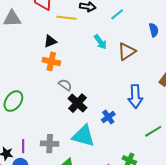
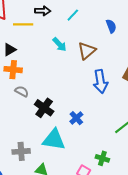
gray semicircle: (65, 85) -> (22, 91), moved
blue arrow: (135, 97) -> (100, 81), moved

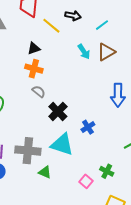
yellow line: (23, 24) -> (51, 26), turned 30
brown triangle: (87, 51) -> (106, 52), moved
gray cross: (21, 151) -> (28, 151), size x1.4

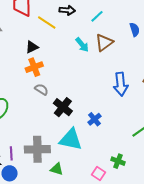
orange cross: (34, 69) -> (34, 67), turned -30

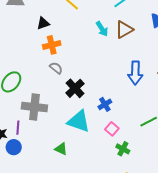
black triangle: (32, 47) -> (43, 23), moved
gray cross: (37, 149) -> (34, 107), moved
pink square: (99, 173) -> (112, 129), moved

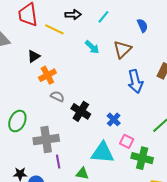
brown triangle: (124, 29) -> (122, 49), moved
cyan triangle: (79, 121) -> (103, 153), moved
purple line: (18, 128) -> (58, 162), moved
green cross: (123, 149) -> (142, 158), size x1.5

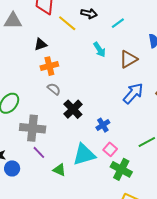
blue arrow: (135, 81) -> (133, 93), turned -140
cyan triangle: (103, 153) -> (84, 154), turned -35
purple line: (58, 162) -> (39, 152), turned -48

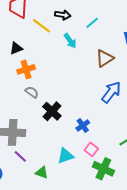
cyan arrow: (100, 50) -> (70, 41), moved
cyan triangle: (84, 154) -> (66, 156), size x0.7

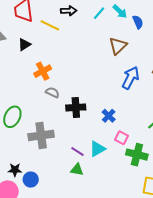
cyan arrow: (70, 41) -> (120, 11), moved
black triangle: (16, 48) -> (24, 45), moved
black cross: (52, 111) -> (76, 107), turned -36
purple line: (20, 156) -> (78, 151), moved

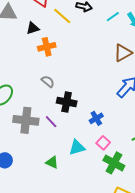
orange cross: (43, 71) -> (47, 47), moved
purple line: (78, 151) -> (51, 122), moved

